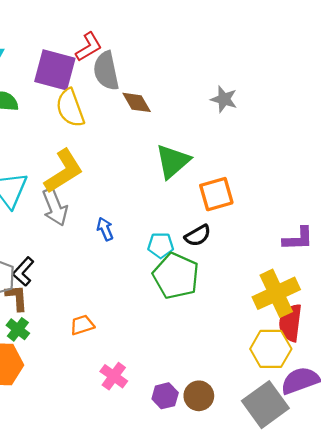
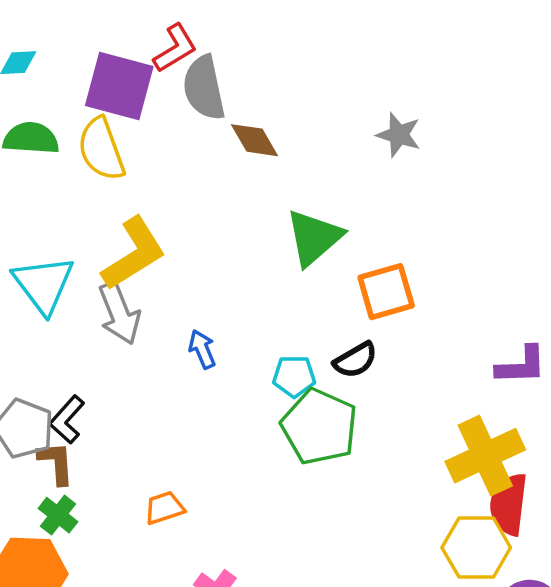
yellow semicircle: (70, 108) -> (101, 149), moved

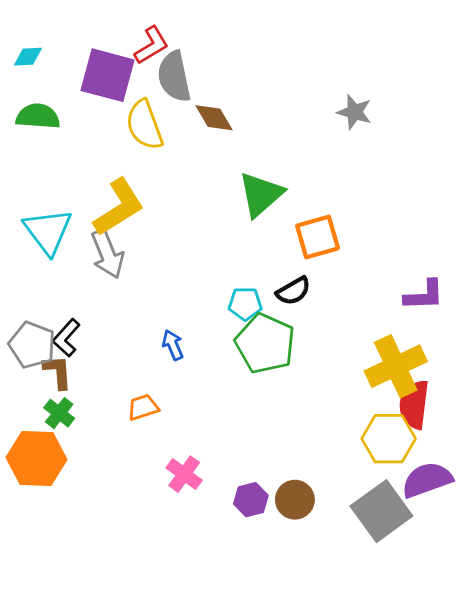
gray star: (399, 135) -> (355, 112), moved
yellow semicircle: (101, 149) -> (144, 125), moved
blue arrow: (202, 349) -> (173, 345), moved

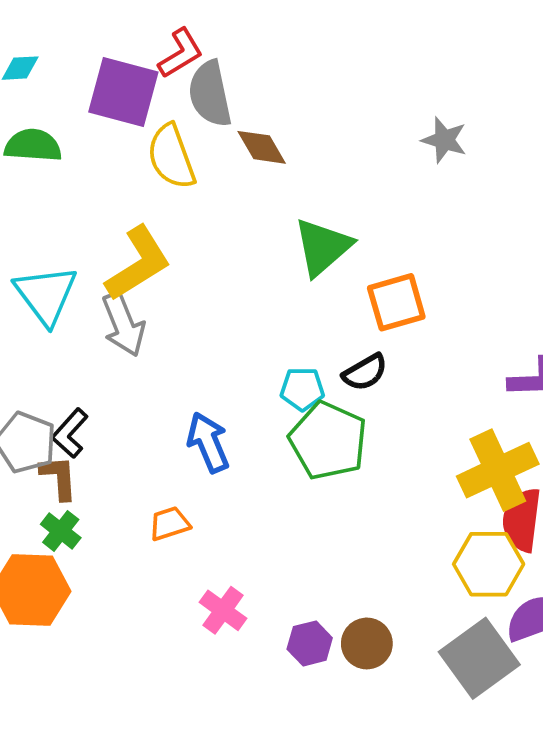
blue arrow: (173, 345) -> (208, 442), size x1.5

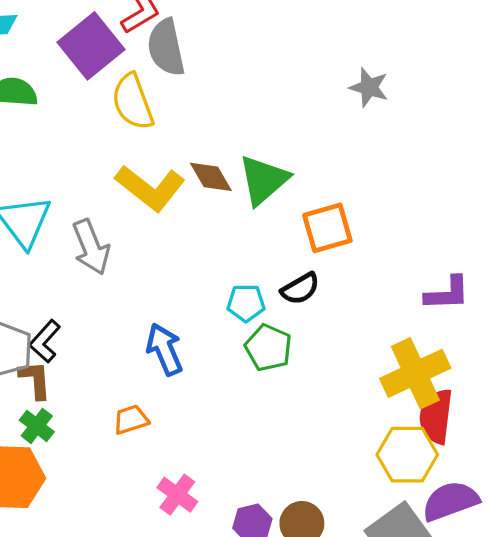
purple square: (123, 92) -> (91, 46), turned 36
brown diamond: (262, 147) -> (211, 177), moved
yellow L-shape: (138, 264) -> (150, 188), moved, turned 70
green pentagon: (328, 441) -> (268, 348), size x0.7

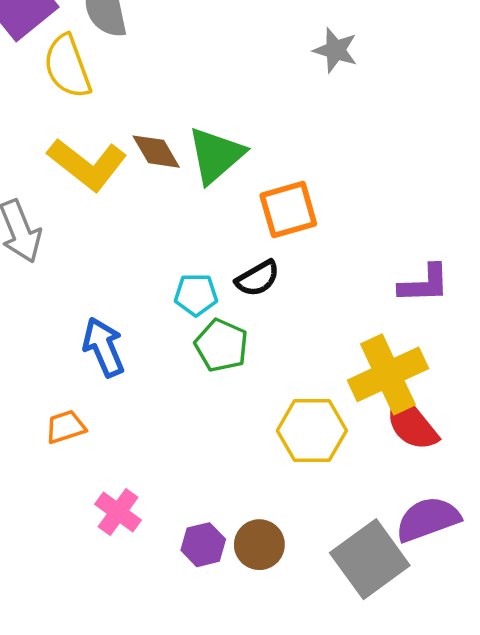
red semicircle: (436, 416) -> (412, 423), turned -46
yellow hexagon: (407, 455) -> (312, 431), moved

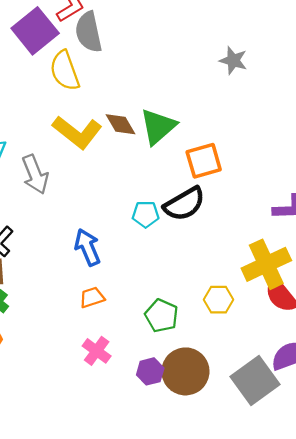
black semicircle: (258, 278) -> (184, 204), size x1.5
green pentagon: (221, 345) -> (162, 316), moved
orange trapezoid: (66, 427) -> (92, 297), moved
yellow hexagon: (312, 431) -> (218, 300), size x0.7
brown circle: (259, 545) -> (185, 371), size x1.5

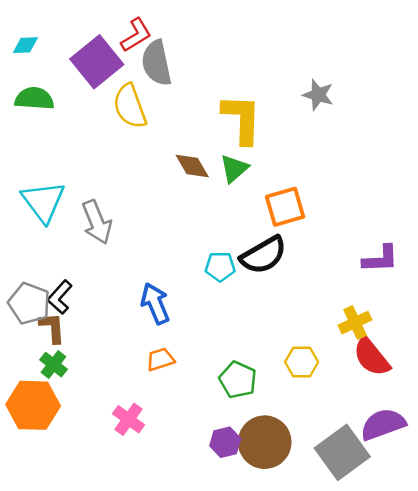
green triangle: (158, 127) -> (234, 169), size x0.7
yellow L-shape: (77, 132) -> (242, 119), moved, turned -126
yellow cross: (266, 264) -> (355, 323), size x0.6
pink cross: (97, 351) -> (129, 419), moved

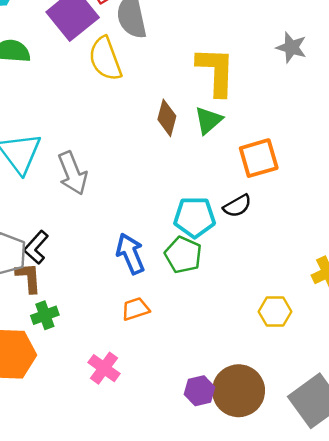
brown diamond: (192, 166) -> (167, 118), turned 45
black semicircle: (263, 255) -> (237, 206), size x0.6
cyan pentagon: (220, 267) -> (195, 217), size x1.4
green cross: (53, 365) -> (45, 315), moved, turned 32
green pentagon: (238, 380) -> (183, 255), moved

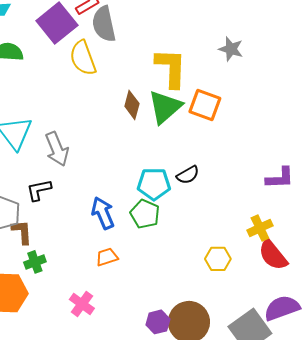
green triangle: (208, 120) -> (165, 107), size x1.5
orange square: (259, 158) -> (205, 105), moved, turned 36
black L-shape: (36, 247) -> (39, 190), moved, turned 36

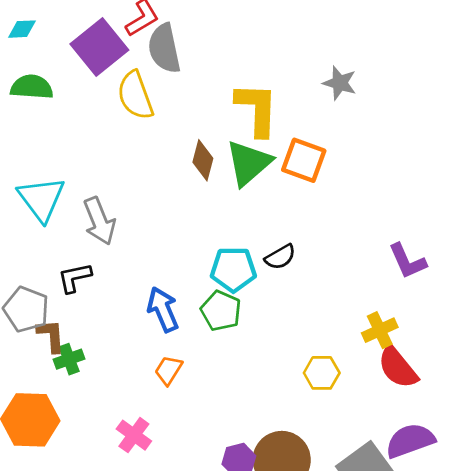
purple L-shape: (280, 178) -> (407, 261), turned 68
orange trapezoid: (107, 257) -> (168, 370), turned -40
green cross: (35, 262) -> (69, 359), moved

